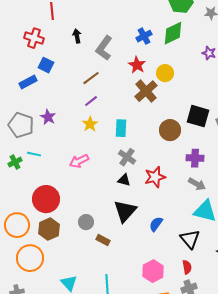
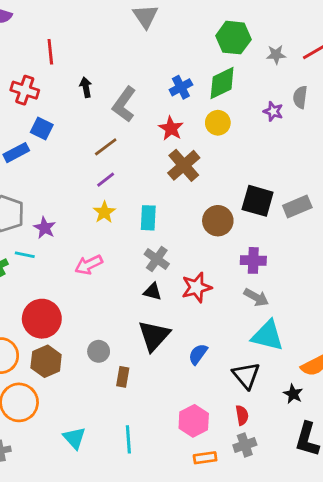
yellow circle: (165, 73) -> (218, 123), moved
purple star: (48, 117) -> (45, 228), moved
brown rectangle: (103, 240) -> (123, 377), turned 72

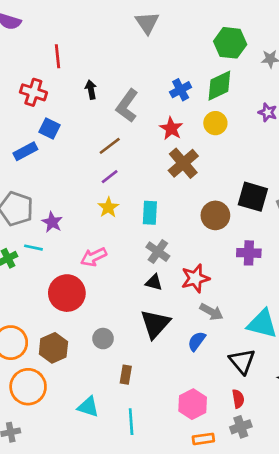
gray arrow: (256, 297) -> (211, 312), moved
red circle: (42, 319) -> (67, 293), moved
brown rectangle: (123, 377) -> (126, 375), moved
cyan triangle: (74, 438) -> (88, 407), moved, turned -30

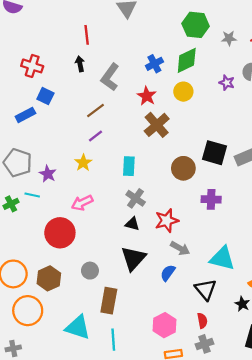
red line: (58, 56) -> (87, 35), moved
yellow star: (108, 207) -> (83, 163), moved
brown rectangle: (126, 375) -> (109, 301), size x1.6
cyan triangle: (88, 407) -> (78, 327), size x1.4

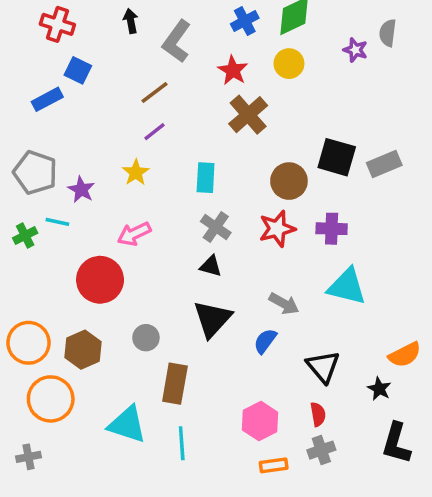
red star: (167, 221) -> (277, 229), moved
cyan triangle: (222, 258) -> (347, 287), moved

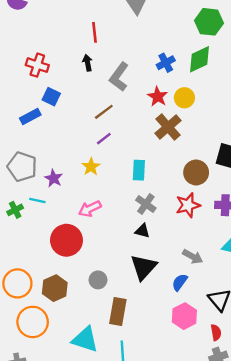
yellow circle: (289, 64) -> (184, 98), moved
pink hexagon: (260, 421) -> (184, 316), moved

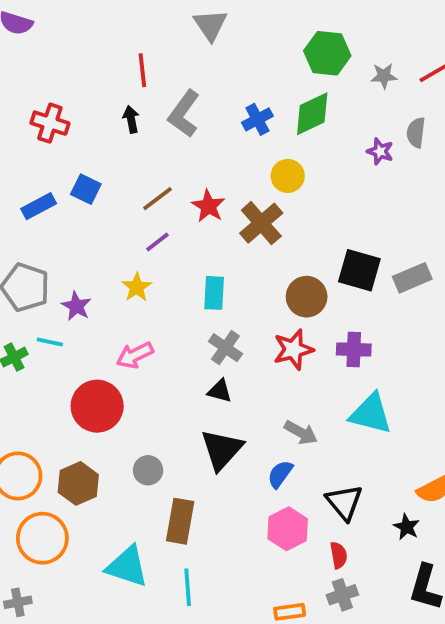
gray L-shape: (119, 77) -> (184, 114), moved
blue square: (51, 97) -> (86, 189), moved
red star: (158, 97) -> (208, 206), moved

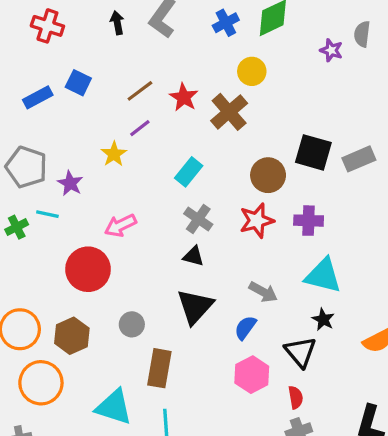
yellow star: (137, 287) -> (114, 154), moved
cyan rectangle: (214, 293) -> (189, 172), turned 36
black star: (407, 527) -> (323, 320), moved

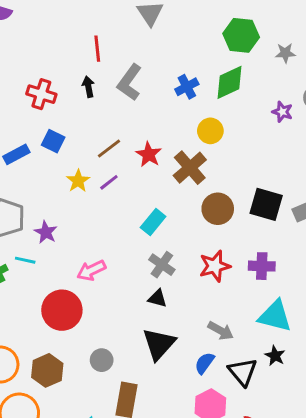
red cross: (47, 26) -> (41, 94), moved
yellow star: (114, 154) -> (78, 181), moved
brown circle: (268, 175) -> (218, 209), moved
black triangle: (300, 352) -> (243, 372), moved

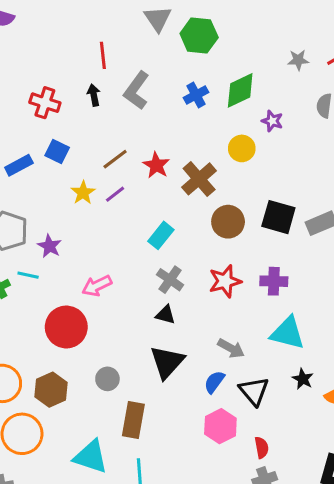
green hexagon: (241, 35) -> (199, 36), moved
purple star: (282, 112) -> (272, 121), moved
yellow circle: (210, 131) -> (242, 148), moved
black star: (275, 356) -> (303, 379), moved

